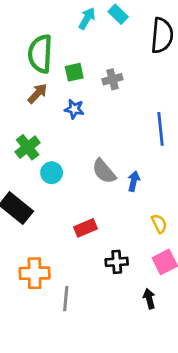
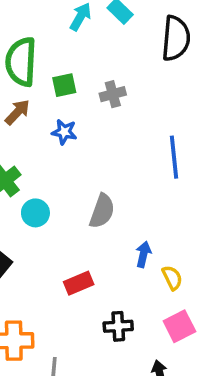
gray semicircle: (104, 171) -> (102, 211), turned -120
blue arrow: (134, 181) -> (143, 254), moved

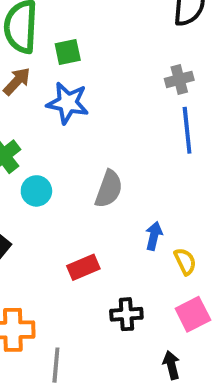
gray cross: (113, 94) -> (179, 79), moved
blue star: (64, 132) -> (68, 103), size x1.5

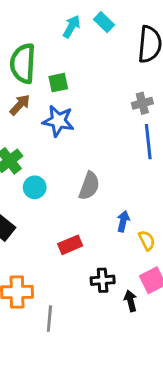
black arrow: (171, 365) -> (131, 301), moved

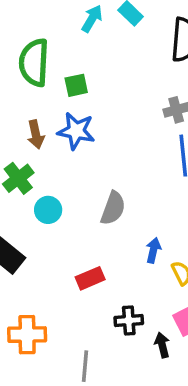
brown arrow: (20, 105) -> (36, 134), moved, turned 125
gray line: (49, 319) -> (85, 366), moved

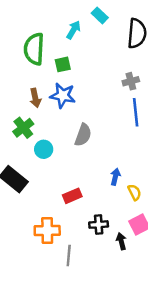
cyan arrow: (92, 19) -> (73, 30), moved
gray semicircle: (113, 208) -> (83, 135), moved
orange cross: (27, 335) -> (47, 230), moved

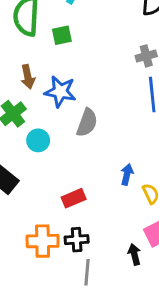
blue star: (63, 96) -> (60, 92), moved
black cross: (99, 225) -> (77, 240), moved
gray line: (69, 256) -> (87, 272), moved

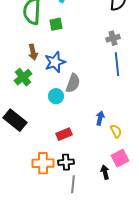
blue star: (60, 92) -> (55, 62), turned -30
cyan circle: (38, 140) -> (56, 96), moved

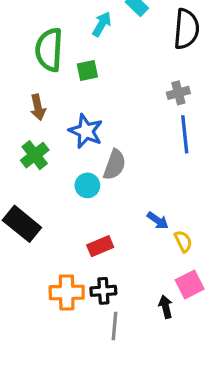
brown arrow: (33, 52) -> (38, 107), moved
blue star: (55, 62) -> (86, 131), turned -30
blue arrow: (100, 118) -> (158, 221), turned 112

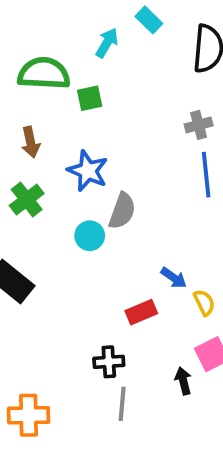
green semicircle: (49, 50) -> (44, 73), turned 90
red rectangle: (100, 246) -> (141, 312), moved
orange cross: (67, 292) -> (29, 415), moved

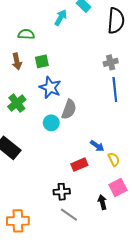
green semicircle: (44, 73) -> (26, 34), size x0.6
green square: (90, 98) -> (42, 61), moved
brown arrow: (30, 142) -> (17, 61), moved
gray line: (122, 404) -> (69, 215), turned -60

